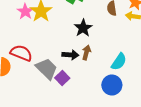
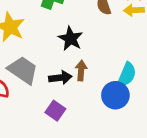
gray trapezoid: (47, 69) -> (23, 70), moved
blue circle: (112, 85) -> (115, 95), moved

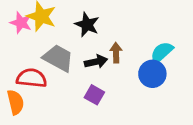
black star: (70, 39) -> (87, 25), moved
cyan semicircle: (127, 75) -> (162, 52), turned -150

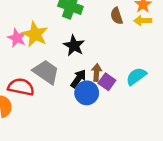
black arrow: (96, 62) -> (78, 79), turned -48
blue circle: (152, 74) -> (87, 93), moved
purple square: (94, 95) -> (107, 82), moved

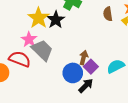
pink star: (17, 38) -> (29, 39), moved
black star: (74, 46) -> (56, 20), moved
black arrow: (78, 79) -> (86, 86), moved

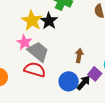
red semicircle: (20, 59) -> (35, 70), moved
purple square: (91, 67) -> (95, 74), moved
blue circle: (73, 73) -> (69, 81), moved

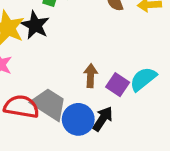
gray trapezoid: (38, 52) -> (49, 104), moved
purple square: (95, 74) -> (118, 85), moved

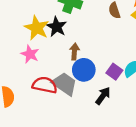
brown arrow: (91, 76) -> (74, 52), moved
blue circle: (78, 119) -> (84, 70), moved

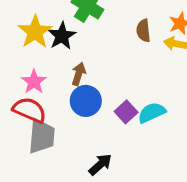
pink star: (30, 54) -> (34, 82), moved
gray trapezoid: (65, 84) -> (42, 136), moved, turned 48
black arrow: (103, 96) -> (100, 164), moved

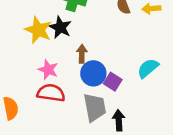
purple square: (126, 112) -> (113, 82), moved
gray trapezoid: (42, 136) -> (95, 107), moved
black arrow: (100, 164) -> (119, 120), turned -36

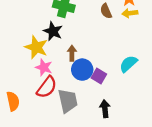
yellow star: (38, 30) -> (36, 47), moved
red semicircle: (51, 93) -> (47, 87), turned 120
gray trapezoid: (95, 107) -> (68, 101), moved

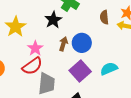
yellow star: (36, 47) -> (16, 27), moved
blue circle: (82, 70) -> (82, 43), moved
purple square: (99, 76) -> (80, 71), size x1.5

